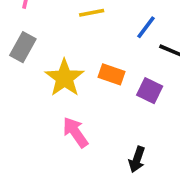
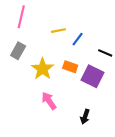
blue line: (146, 27) -> (78, 39), moved
purple square: (150, 91) -> (92, 76), size x1.5

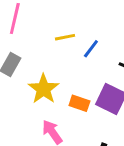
orange rectangle: (70, 67) -> (79, 103), moved

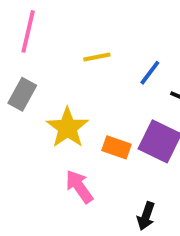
blue line: (91, 49) -> (150, 73), moved

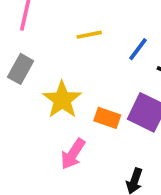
pink arrow: (79, 187) -> (73, 154), turned -112

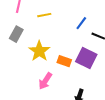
yellow line: (89, 35) -> (44, 15), moved

